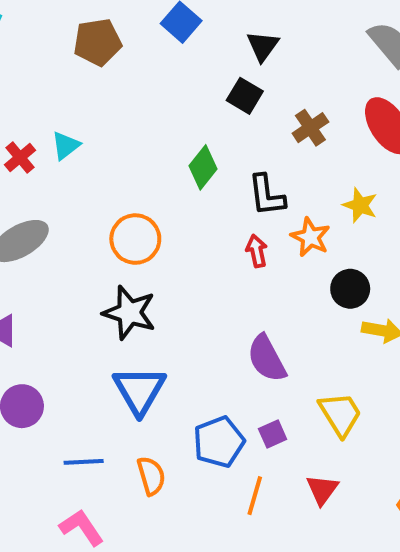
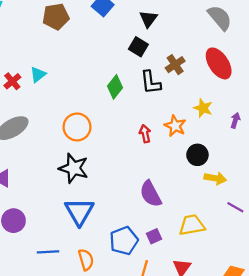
black L-shape: (267, 195) -> (151, 82), moved
yellow trapezoid: (340, 414) -> (192, 225), turned -68

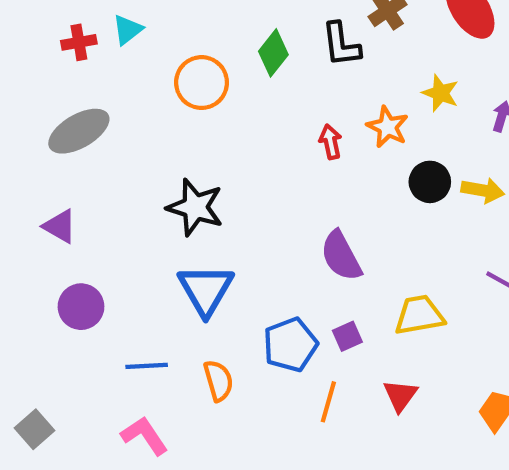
red cross: (12, 81) -> (79, 42), turned 30
orange circle: (77, 127) -> (202, 83), moved
yellow arrow: (215, 178) -> (483, 190), moved

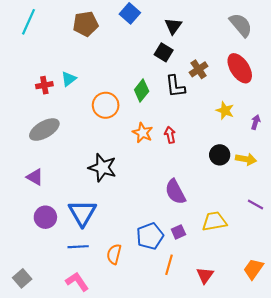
orange star: (388, 127) -> (143, 133), moved
blue triangle: (206, 290) -> (82, 213), moved
orange semicircle: (218, 381) -> (114, 254), turned -150
red triangle: (400, 395) -> (205, 275), moved

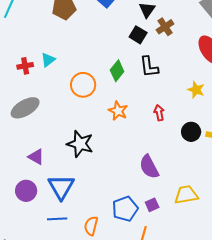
brown cross: (199, 69) -> (165, 27), moved
red arrow: (170, 135) -> (159, 113), moved
purple triangle: (35, 177) -> (36, 157), moved

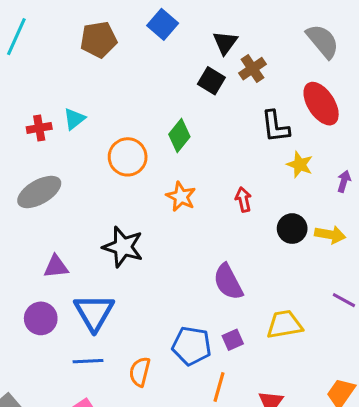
black L-shape: (149, 67) -> (275, 126), moved
purple triangle: (36, 157) -> (56, 267), turned -36
blue pentagon: (125, 209) -> (192, 346), turned 30

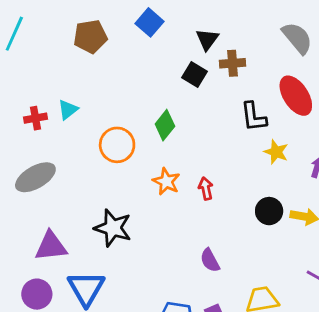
brown cross: (253, 69) -> (232, 63), turned 30
red arrow: (243, 200) -> (206, 189), moved
purple triangle: (56, 267) -> (51, 246), size x1.4
purple semicircle: (228, 282) -> (210, 260), size x0.7

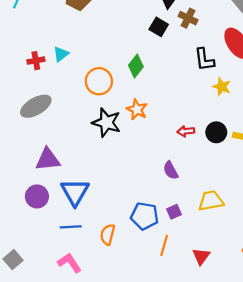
brown cross: (232, 63) -> (188, 18), turned 30
red arrow: (206, 189) -> (186, 131), moved, turned -84
black star: (113, 228) -> (106, 123), moved

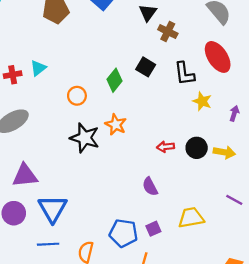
black square: (159, 27) -> (146, 67), moved
orange circle: (99, 81) -> (77, 96), size x0.7

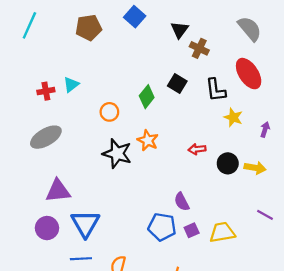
red arrow: (166, 147) -> (197, 149), moved
purple square: (153, 229) -> (192, 230), moved
blue pentagon: (123, 233) -> (162, 227), moved

